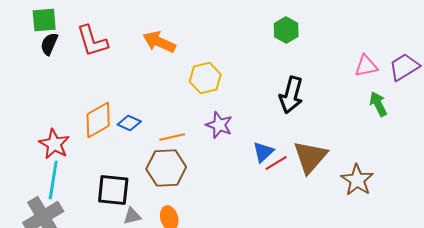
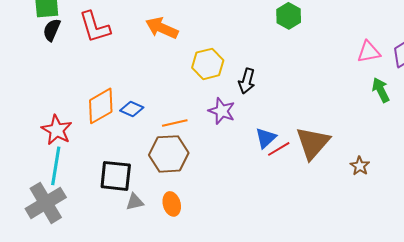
black arrow: (291, 95) -> (247, 81), moved, size x0.7
brown star: (357, 180) -> (360, 166), size x0.6

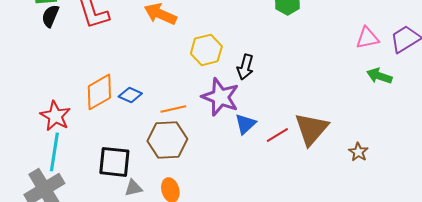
green arrow: (381, 90) -> (379, 76), turned -45
purple star: (222, 111) -> (220, 97), size x1.4
blue triangle: (266, 138) -> (245, 124), moved

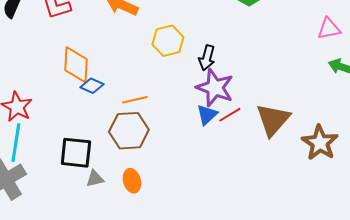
orange diamond: (99, 92) -> (76, 65), moved, turned -57
purple star: (220, 97) -> (215, 88), moved
red line: (277, 135) -> (230, 115), moved
brown star: (358, 152) -> (320, 143), size x1.8

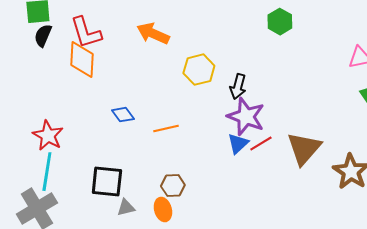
orange diamond: (76, 65) -> (82, 60), moved
blue diamond: (92, 86) -> (123, 115), turned 30
brown hexagon: (129, 131) -> (173, 186), moved, size x0.6

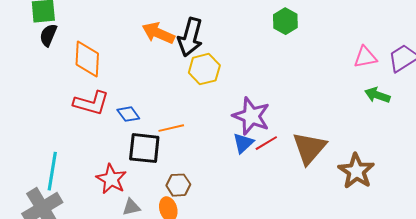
red L-shape: (86, 33) -> (91, 103), moved, turned -57
black arrow: (238, 87) -> (190, 37), moved, size x1.5
red star: (48, 136) -> (111, 179), moved
black square: (107, 182) -> (144, 148), moved

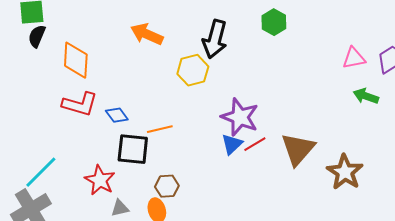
black arrow: (190, 37) -> (215, 39), moved
cyan line: (52, 171) -> (41, 172), turned 36

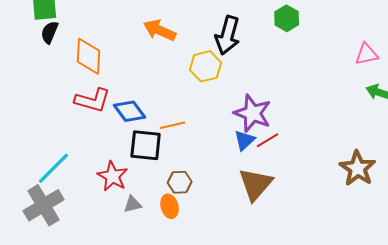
blue diamond: (117, 115) -> (130, 111), size x1.4
brown triangle: (298, 149) -> (256, 184), moved

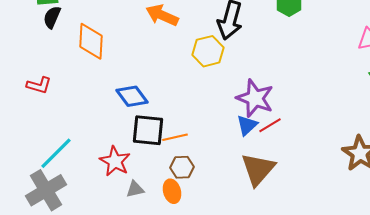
red L-shape: (93, 100) -> (39, 85), moved, size x0.7
orange line: (173, 125) -> (175, 137), moved

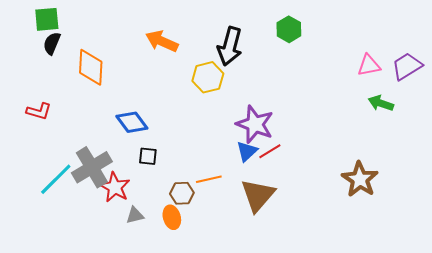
black square: (148, 130) -> (148, 156), size x0.6
orange line: (175, 137) -> (209, 179), moved
gray cross: (46, 190) -> (92, 167), moved

